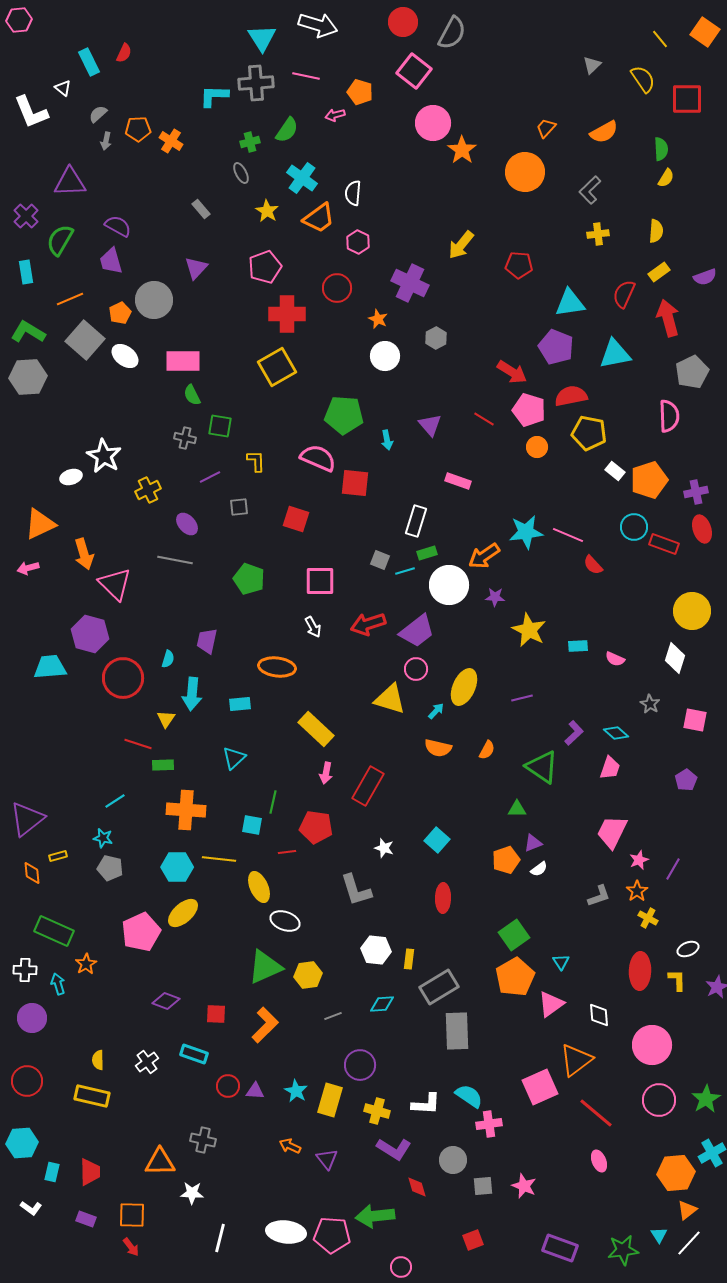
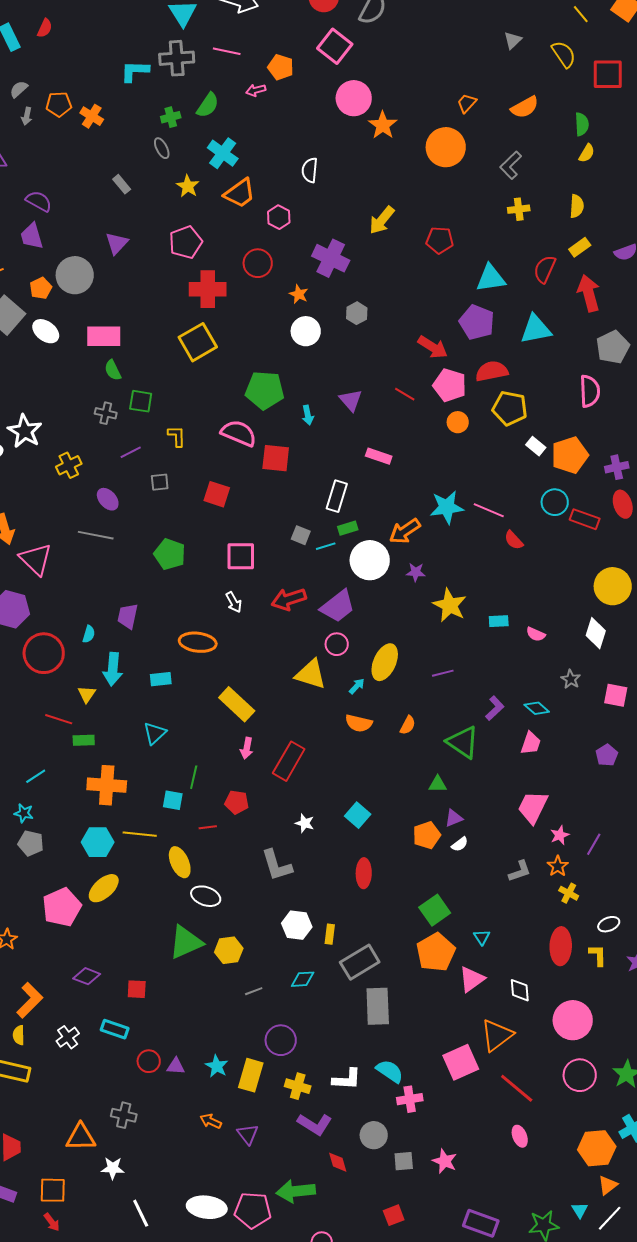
white semicircle: (353, 193) -> (310, 170), moved
red pentagon: (316, 827) -> (237, 802), size x0.7
orange L-shape: (265, 1025) -> (30, 1000), moved
white line: (220, 1238) -> (141, 1213), turned -40

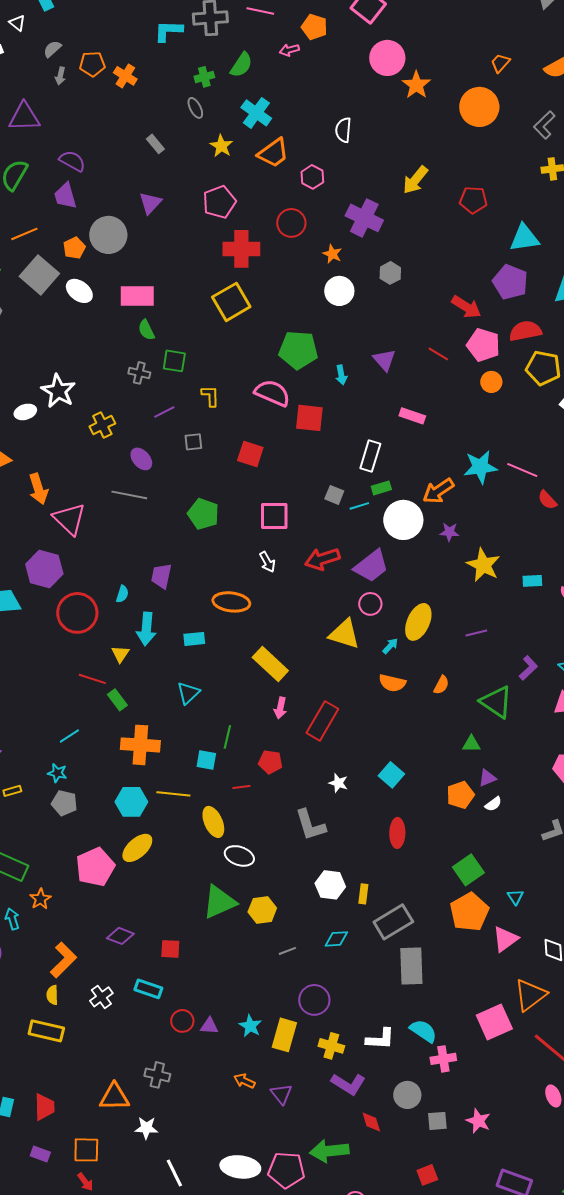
green rectangle: (84, 740) -> (117, 700), turned 55

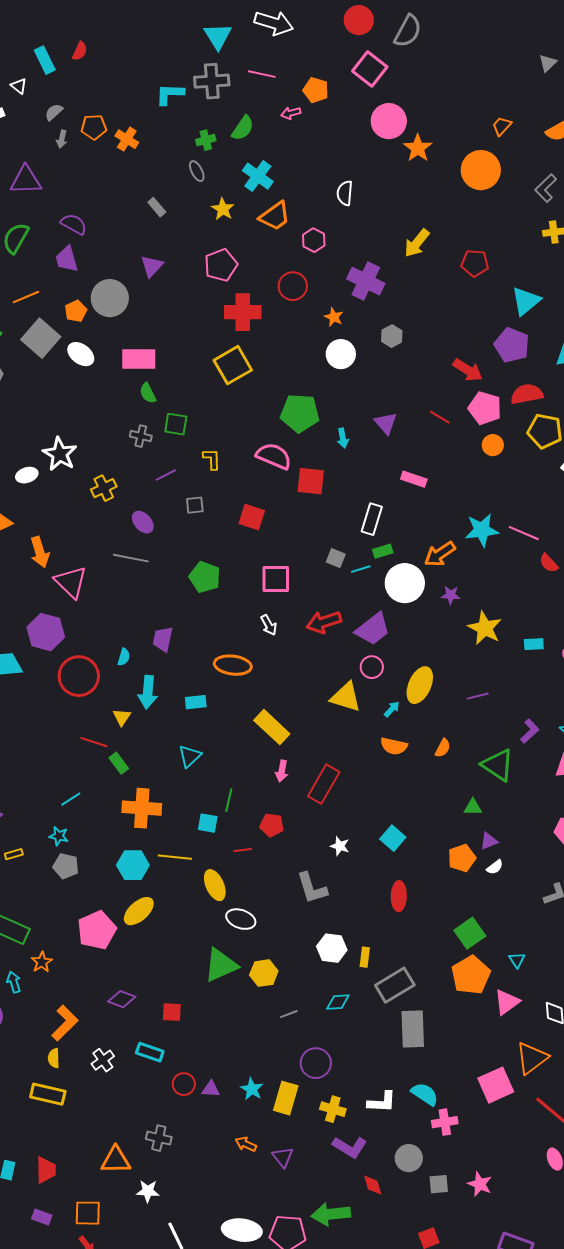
cyan triangle: (524, 238) -> (526, 301), turned -32

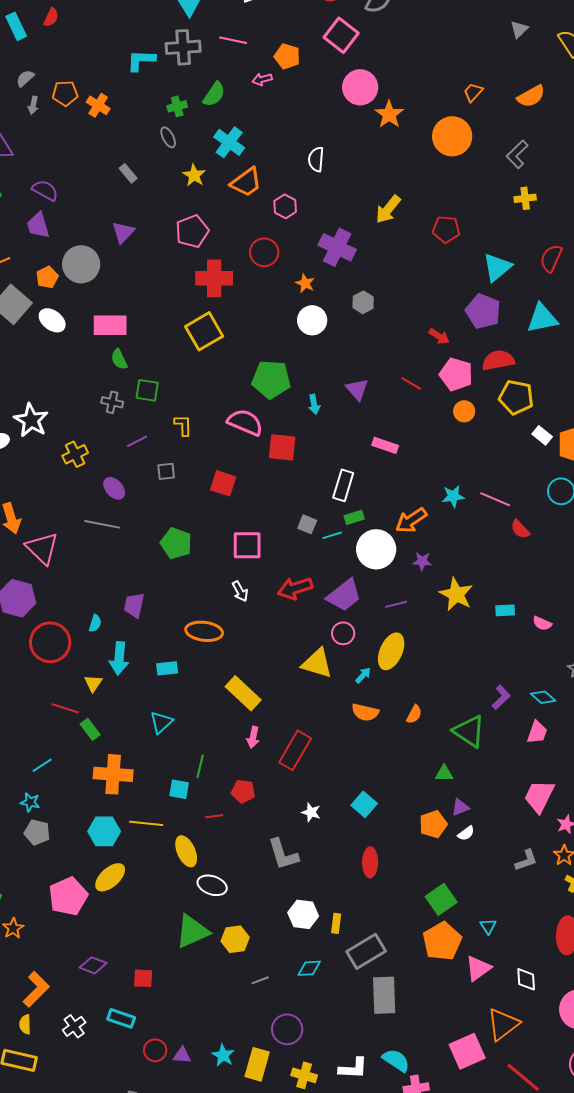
red arrow: (468, 370) -> (439, 336), size x0.7
cyan star: (482, 530) -> (453, 496), size x0.7
purple line: (478, 696) -> (396, 604), moved

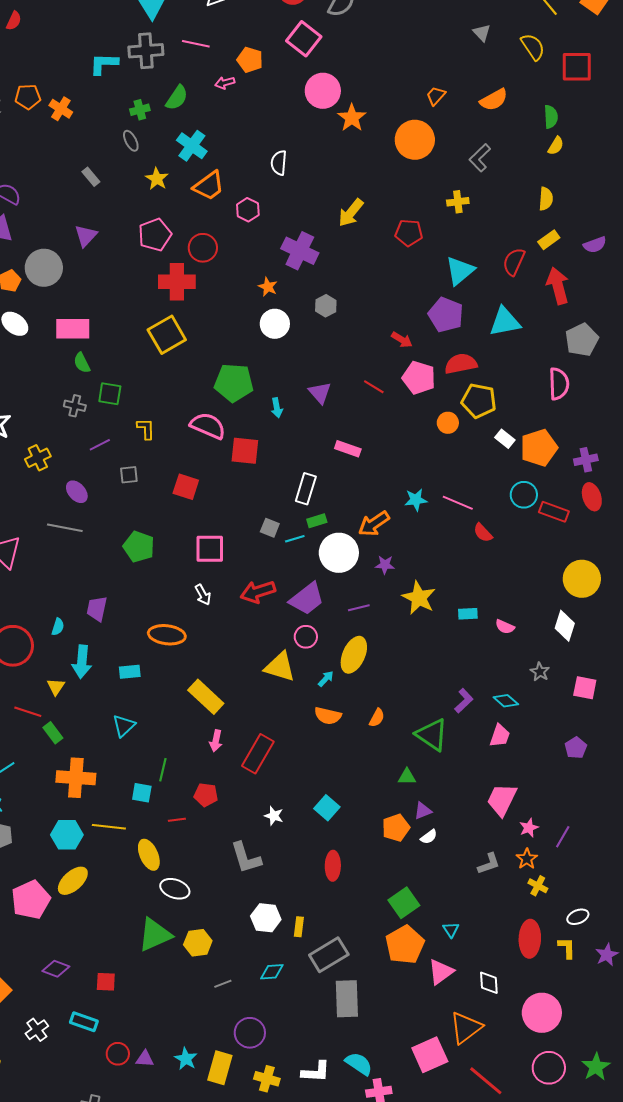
gray triangle: (519, 29) -> (482, 33), turned -30
yellow cross: (525, 198) -> (458, 202), moved
red circle: (264, 252) -> (203, 248), moved
orange circle: (464, 411) -> (448, 423), moved

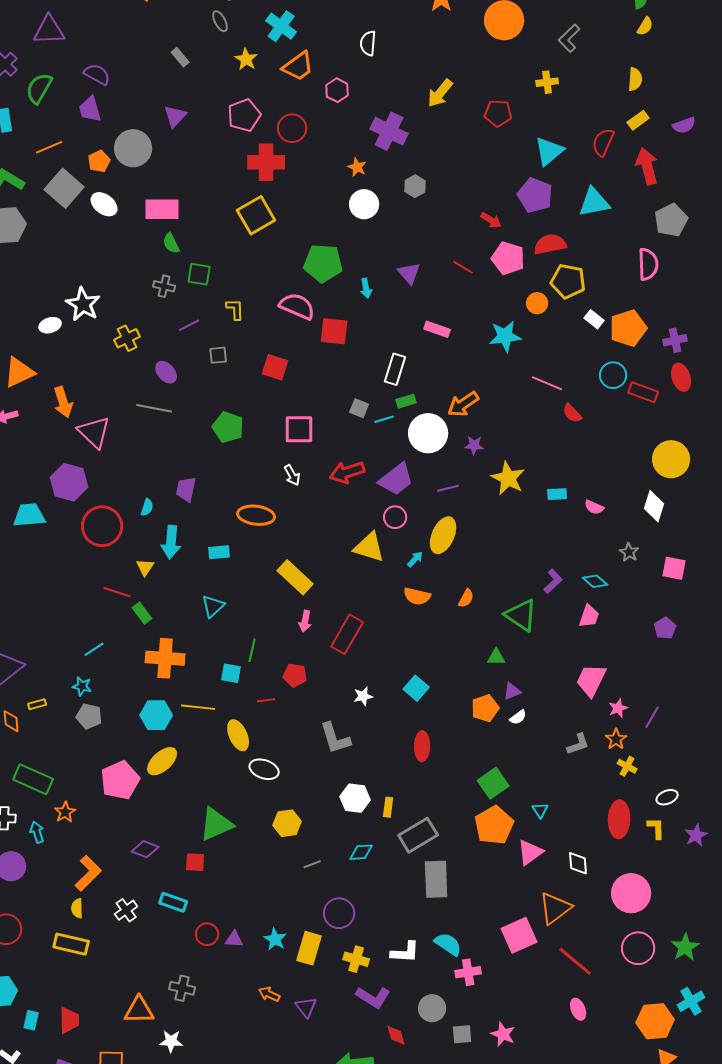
cyan star: (416, 500) -> (505, 336), moved, size x1.4
white star: (274, 816) -> (363, 696), turned -30
green triangle: (155, 935) -> (216, 824), moved

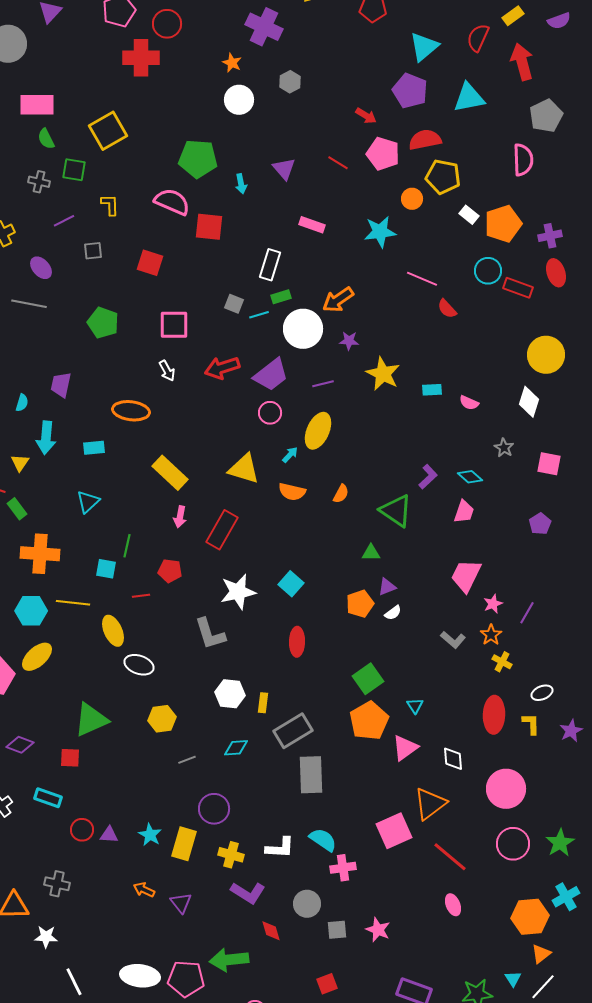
yellow square: (256, 215) -> (108, 131), moved
yellow triangle: (369, 547) -> (244, 469), moved
white star: (363, 696) -> (238, 592), size x1.8
gray L-shape: (578, 744) -> (453, 640), turned 60

